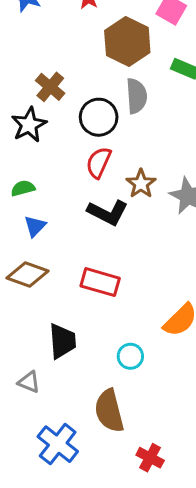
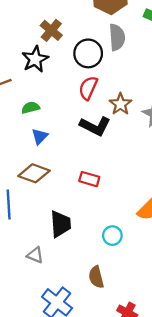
red rectangle: (100, 282) -> (89, 179), size x0.7
brown semicircle: (109, 411) -> (96, 277), size x0.7

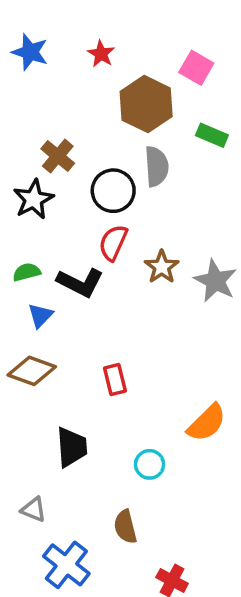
black L-shape: (95, 126) -> (80, 282), moved
red rectangle: (89, 179) -> (115, 380), turned 60
gray triangle: (35, 255) -> (33, 509), moved

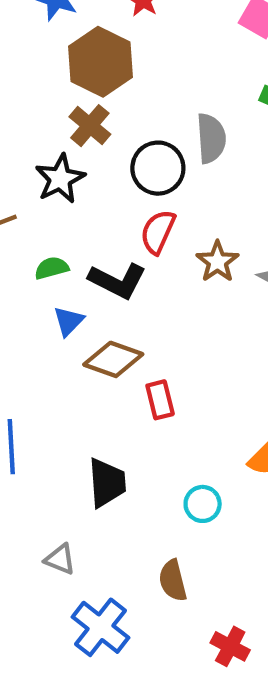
brown hexagon: (146, 104) -> (100, 62), moved
brown diamond: (32, 371) -> (113, 359), moved

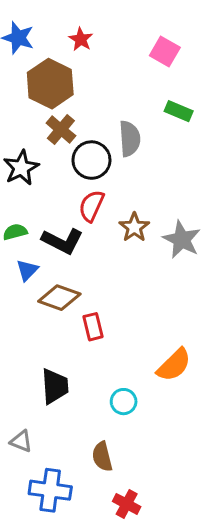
brown cross: (90, 126) -> (61, 129), moved
blue cross: (100, 627) -> (50, 490), turned -30
red cross: (230, 646) -> (127, 504), moved

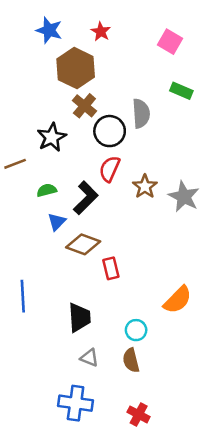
black L-shape: (62, 241) -> (86, 198), turned -72
gray triangle: (21, 441) -> (89, 358), moved
brown semicircle: (102, 457) -> (131, 360), moved

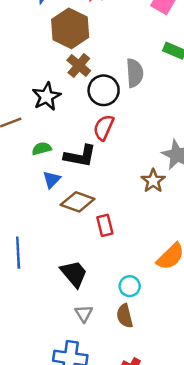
brown star: (145, 186) -> (153, 181), moved
black L-shape: (86, 198) -> (80, 156), turned 56
black trapezoid: (79, 317) -> (74, 274), turned -36
gray triangle: (89, 358) -> (84, 313), turned 36

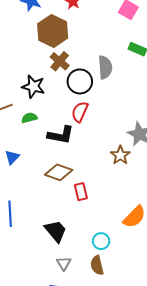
black star: (47, 97) -> (33, 87), turned -30
green semicircle: (42, 149) -> (29, 118), moved
blue triangle: (52, 180) -> (12, 157), moved

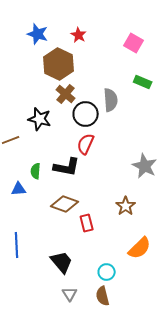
green semicircle: (29, 118) -> (36, 171), moved, turned -70
brown star: (120, 155) -> (126, 206), moved
blue triangle: (12, 157) -> (19, 189), turned 42

